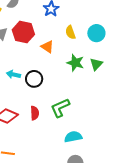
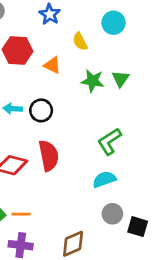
cyan circle: (96, 33) -> (113, 23), moved
green L-shape: (60, 108) -> (109, 141), moved
red semicircle: (35, 113) -> (49, 156), size x1.6

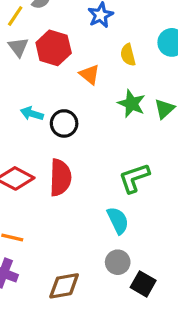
cyan semicircle: (104, 179) -> (118, 220), turned 70

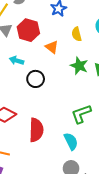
cyan arrow: (32, 114) -> (17, 61), moved
red semicircle: (60, 178) -> (36, 130), moved

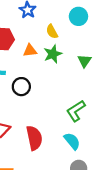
orange triangle: (52, 47) -> (30, 51), turned -32
green star: (79, 66) -> (53, 54), moved, turned -30

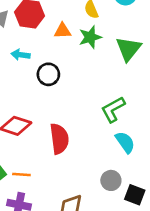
green triangle: (84, 61) -> (128, 49), size x1.5
cyan semicircle: (72, 141) -> (125, 142), moved

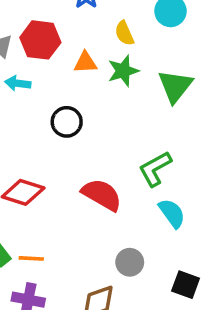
cyan arrow: (21, 55) -> (18, 83), moved
red semicircle: (59, 139) -> (102, 195), moved, turned -52
gray circle: (111, 180) -> (130, 262), moved

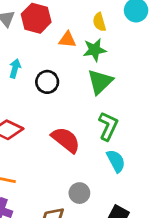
cyan arrow: (18, 83) -> (15, 68), moved, turned 90
green triangle: (175, 86) -> (100, 82), moved
green L-shape: (155, 169) -> (108, 126), turned 136

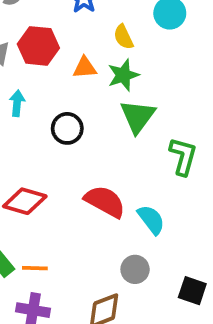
cyan arrow: (15, 68) -> (17, 103), moved
green L-shape: (108, 126) -> (183, 156), moved
cyan semicircle: (116, 161) -> (151, 220), moved

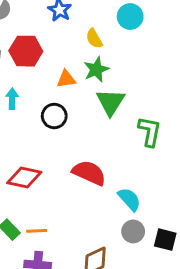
orange triangle: (85, 68) -> (66, 79), moved
cyan semicircle: (151, 220) -> (129, 199), moved
gray circle: (135, 269) -> (133, 231), moved

